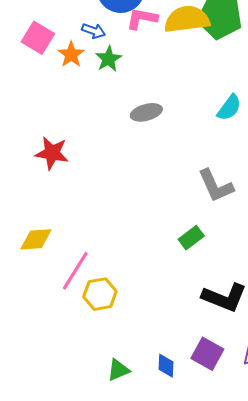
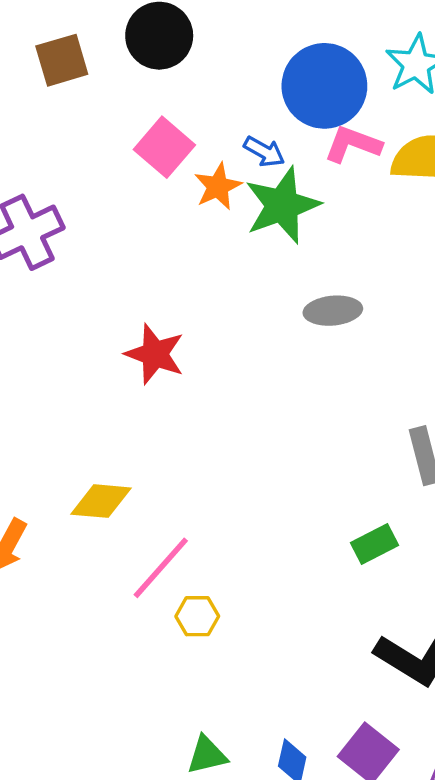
green star: (109, 59) -> (282, 205), size x1.6
yellow hexagon: (100, 294) -> (197, 616), size x0.7

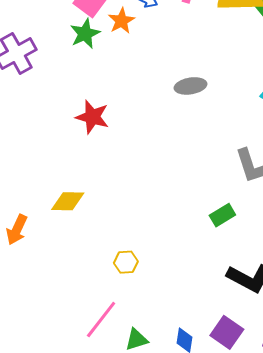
green star: (282, 205) -> (85, 34), moved, size x0.7
pink line: (161, 568) -> (101, 319), moved

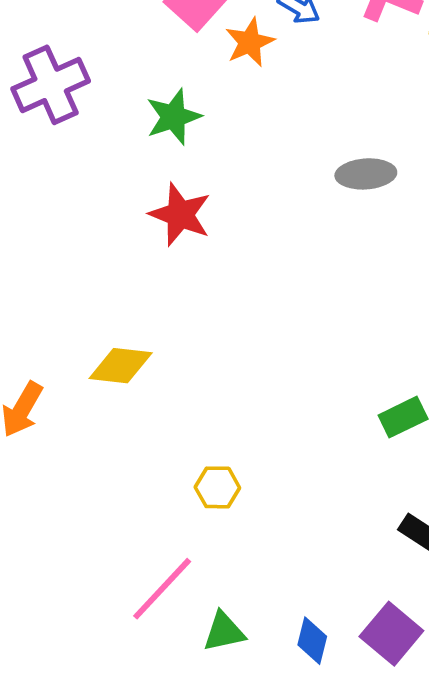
green star: (85, 34) -> (173, 117), moved

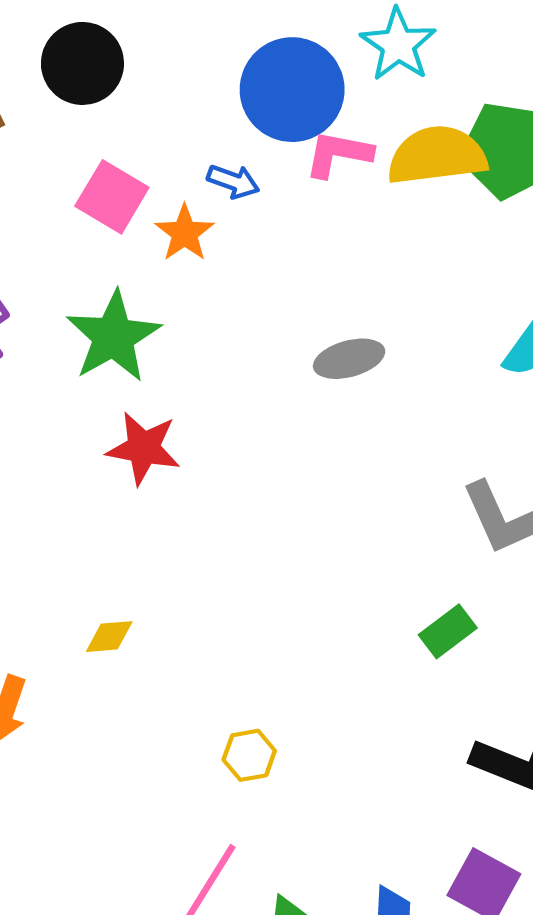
green star: (173, 117) -> (113, 337), size x1.4
yellow diamond: (121, 366) -> (109, 637), size x0.7

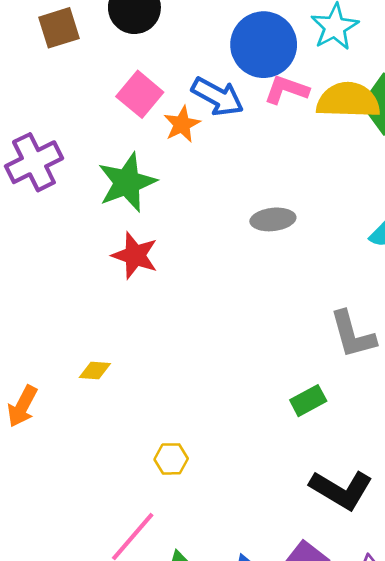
blue arrow: (233, 181) -> (218, 97), size x1.6

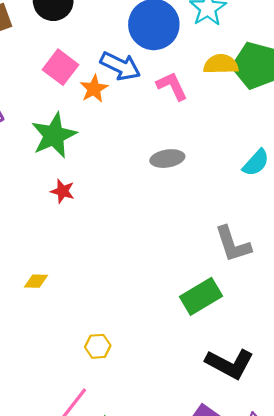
pink L-shape: (286, 90) -> (172, 86), moved, turned 48
yellow semicircle: (348, 100) -> (221, 64), size x0.7
red star: (135, 255) -> (63, 191), size x0.7
green rectangle: (308, 401) -> (201, 296), size x1.5

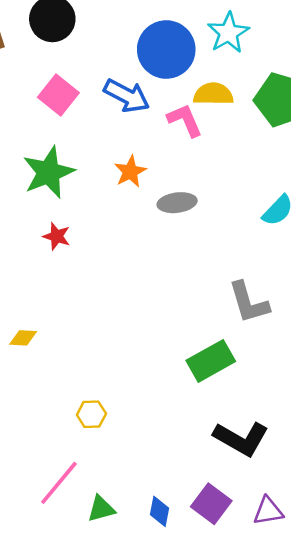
yellow semicircle: (221, 64) -> (213, 94), moved
orange star: (94, 89) -> (130, 172), moved

